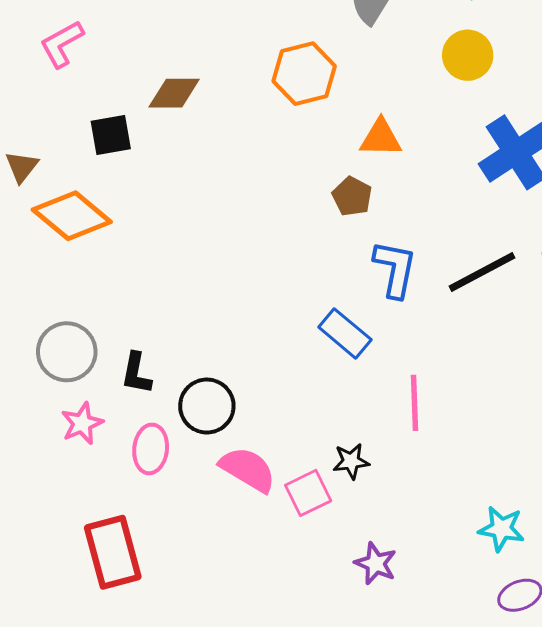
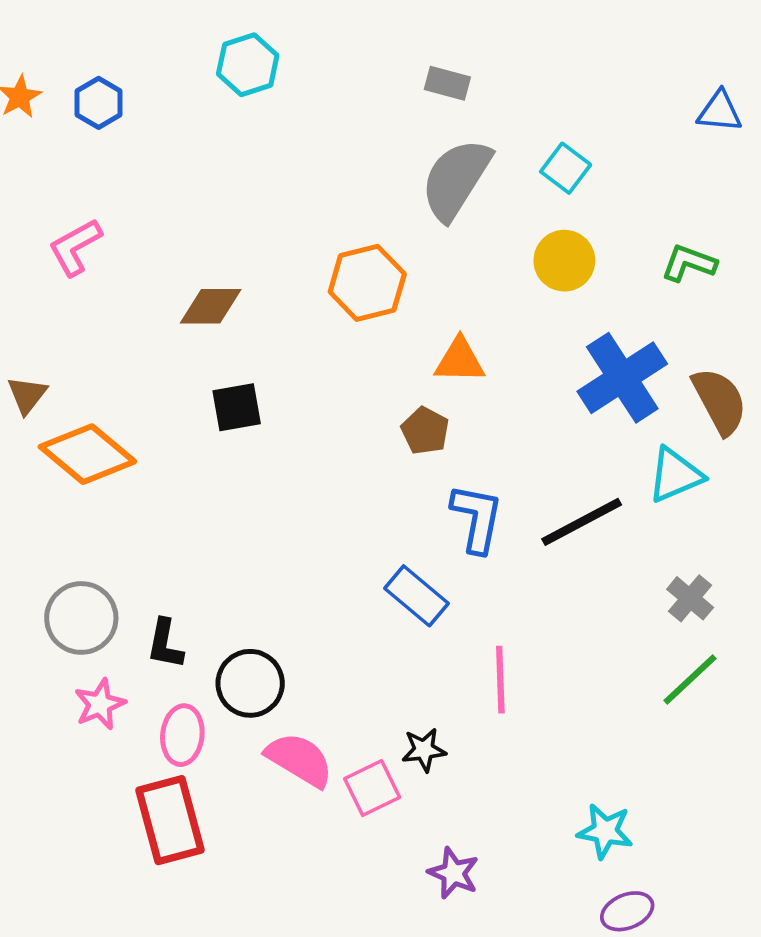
black square: (111, 135) -> (237, 407), moved
red rectangle: (113, 552) -> (170, 820), moved

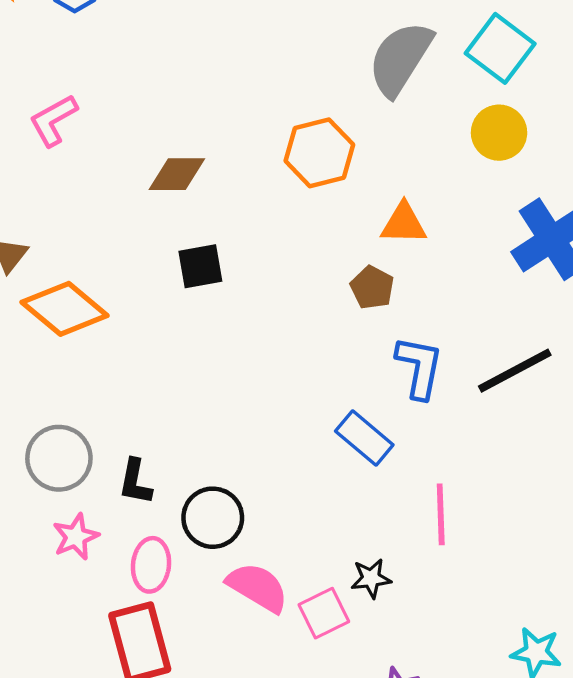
cyan square: (566, 168) -> (500, 48), size x1.5

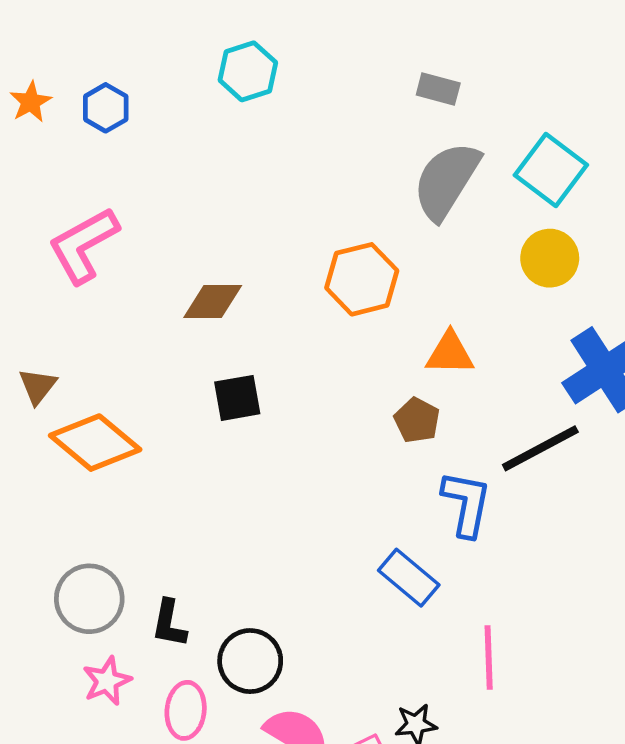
pink L-shape: (53, 120) -> (83, 245), size x1.4
black line: (515, 371) -> (540, 448), moved

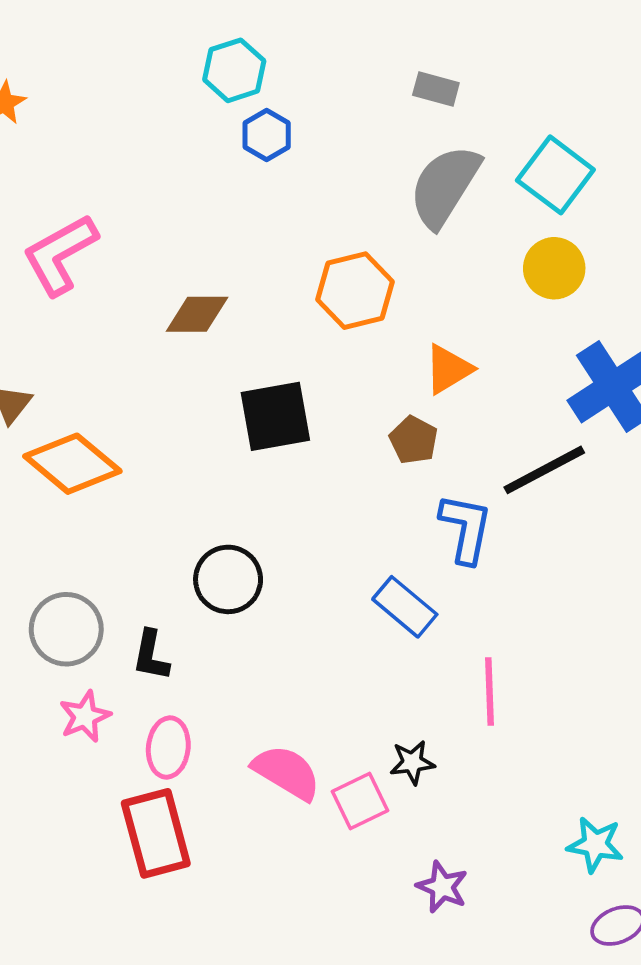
blue hexagon: (106, 108) -> (267, 135), moved
orange triangle: (450, 353) -> (448, 369), turned -32
black square: (237, 398) -> (275, 416), moved, size x1.4
black circle: (250, 661) -> (228, 579), moved

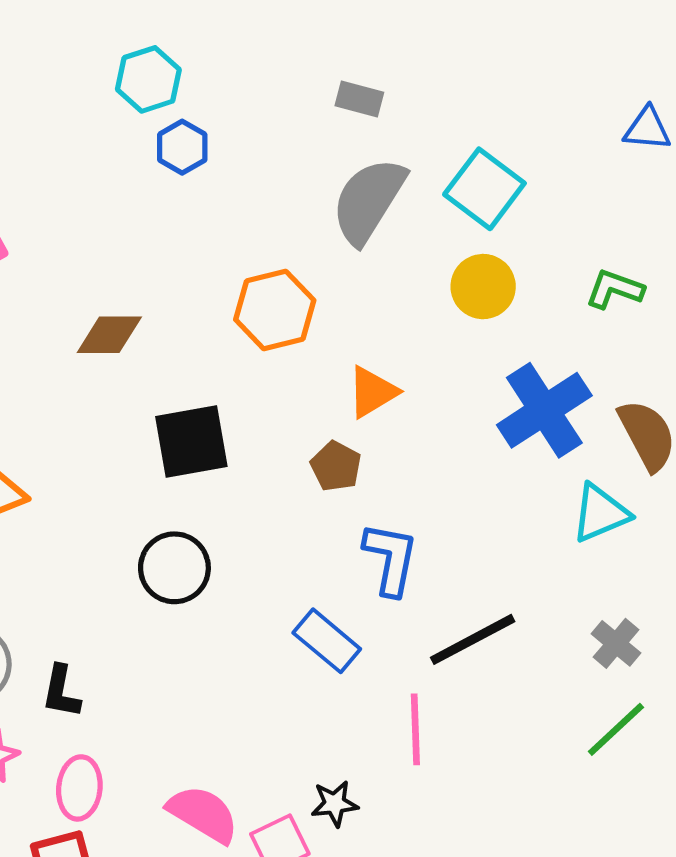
black line: (544, 470) -> (473, 639), moved
black circle: (228, 579) -> (174, 568), moved

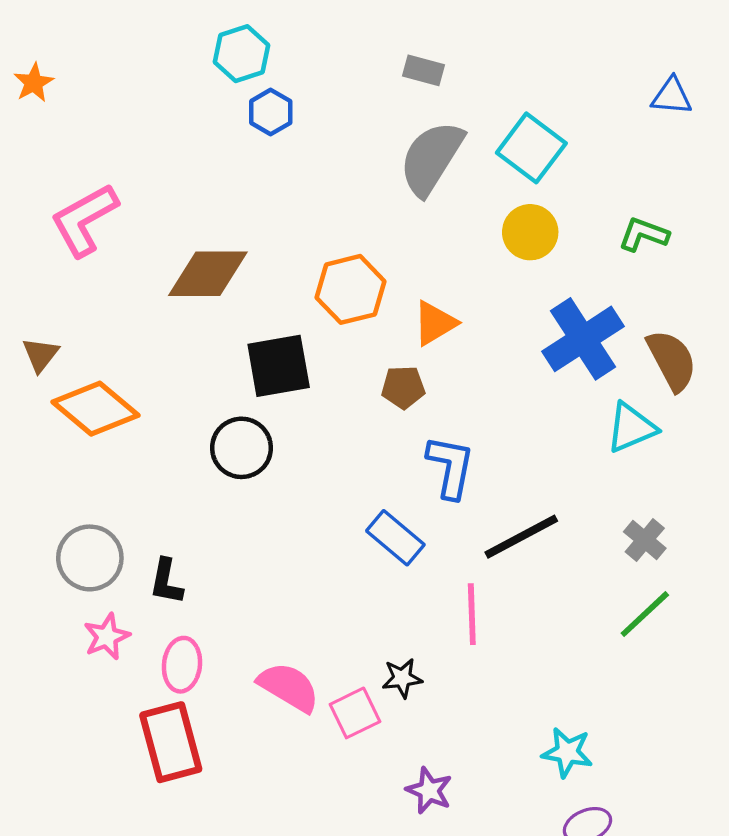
orange hexagon: (275, 310) -> (350, 289), moved
brown diamond: (109, 335) -> (208, 274), size x1.4
brown pentagon: (336, 466) -> (403, 387), turned -30
black circle: (174, 568) -> (242, 448), moved

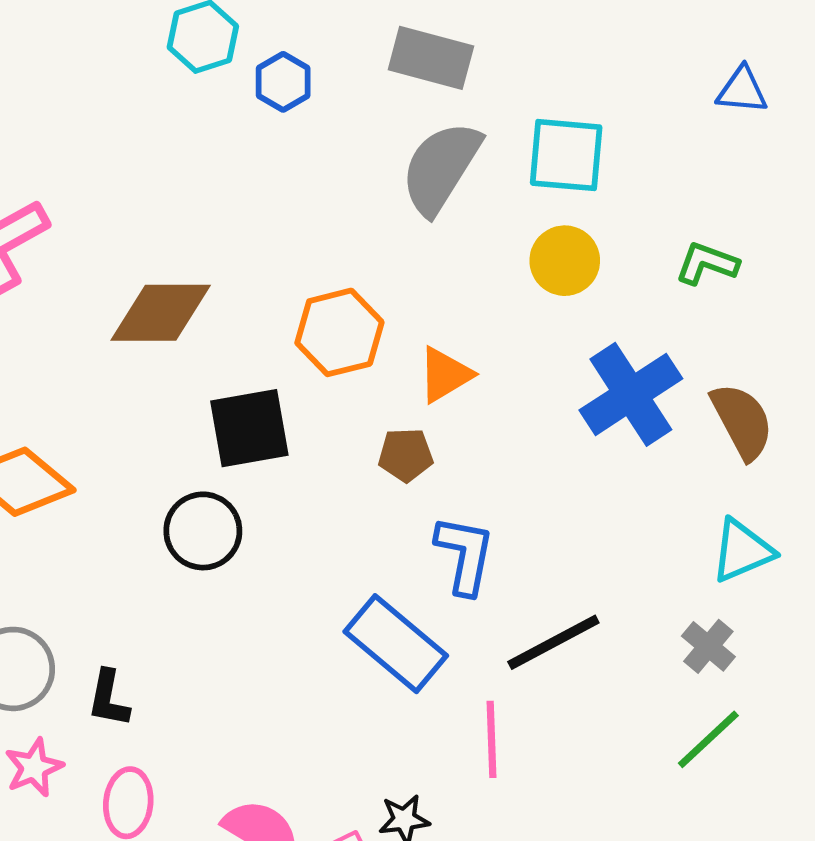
gray rectangle: (423, 70) -> (431, 58), size x1.6
blue hexagon: (271, 112) -> (283, 82), moved
cyan square: (531, 148) -> (566, 155), turned -32
cyan triangle: (631, 428) -> (742, 551), moved
blue rectangle: (395, 538) -> (396, 644), size x1.4

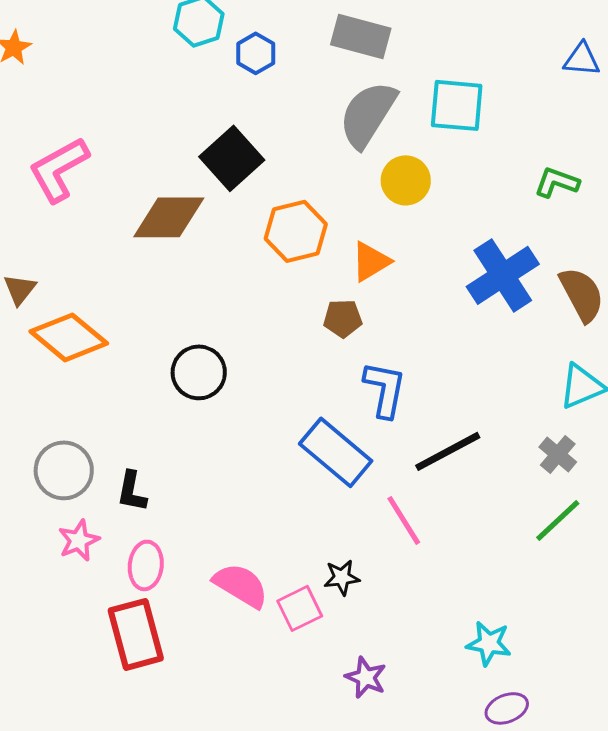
yellow circle: (565, 261) -> (406, 180), moved
black square: (249, 428) -> (232, 158), moved, turned -32
pink line: (491, 739) -> (404, 520), turned -30

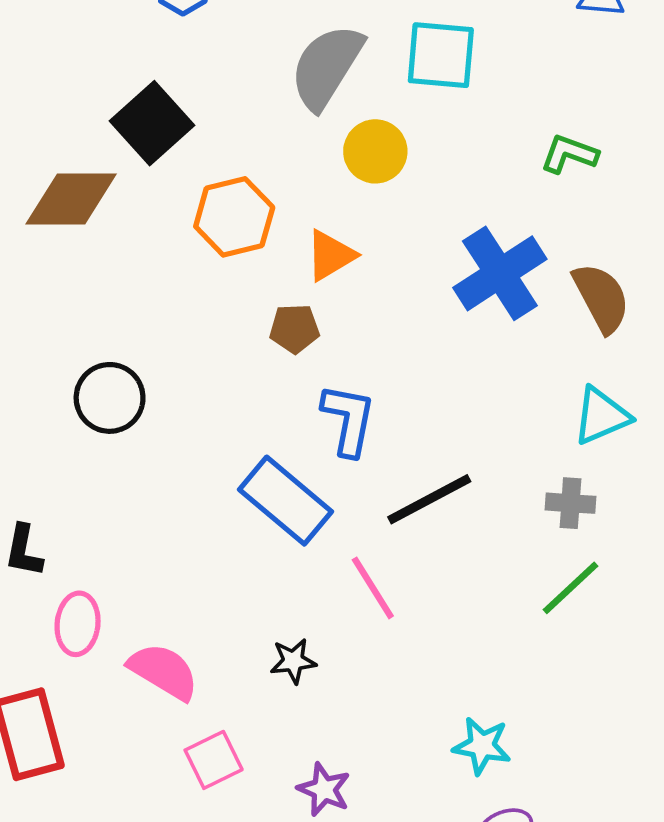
gray cross: (558, 454) -> (570, 503), turned -36
pink ellipse: (146, 565) -> (78, 624), moved
pink square: (300, 608) -> (214, 760), moved

